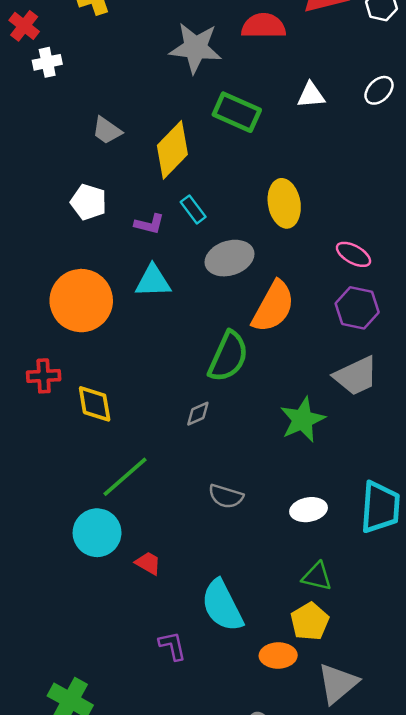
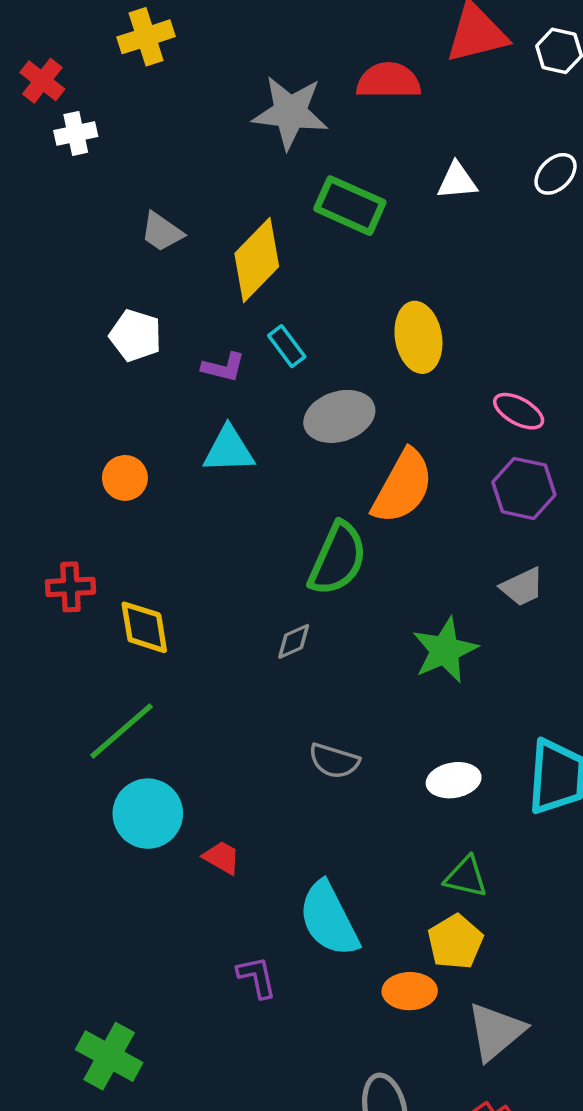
orange circle: (81, 301) -> (125, 478), size x0.5
gray trapezoid: (356, 376) -> (522, 587), size x0.7
green line: (125, 477) -> (121, 731), moved

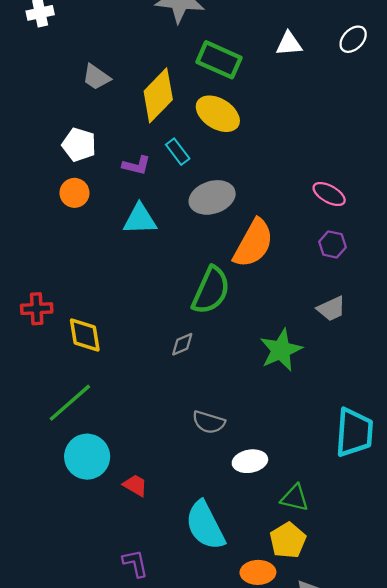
yellow ellipse: (418, 337) -> (218, 114), moved, turned -48
orange circle: (125, 478) -> (74, 193), moved
purple hexagon: (524, 488) -> (332, 244), size x0.7
white ellipse: (454, 780) -> (250, 461), moved
purple L-shape: (257, 977) -> (135, 563), moved

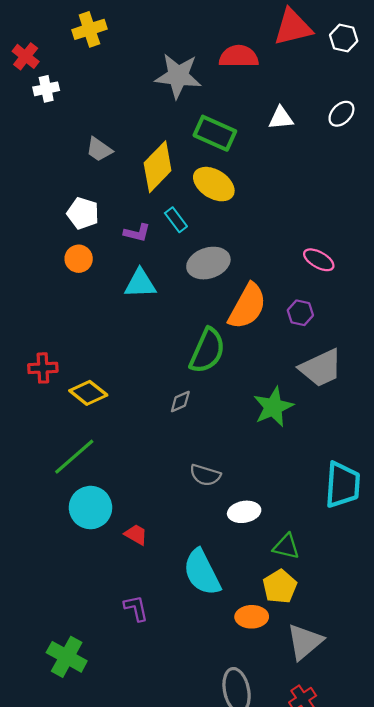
purple hexagon: (332, 244) -> (300, 313), moved
gray trapezoid: (331, 309) -> (321, 368), size x1.6
yellow diamond: (85, 335) -> (88, 393), turned -42

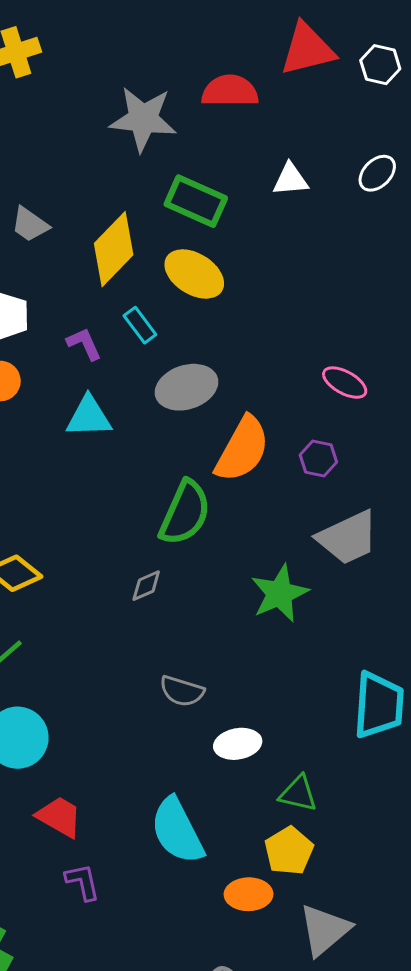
purple L-shape: (137, 233) -> (84, 344), turned -128
red trapezoid: (136, 535) -> (59, 817), moved, size x1.4

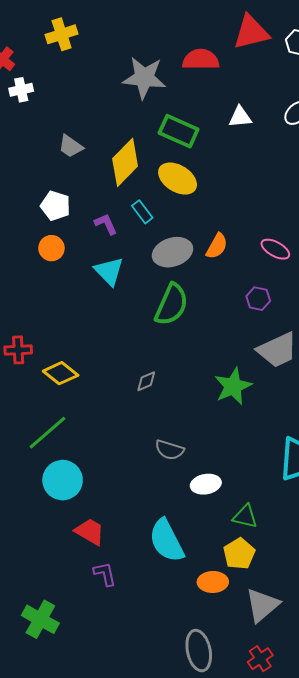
cyan triangle: (89, 417) -> (109, 271), turned 48
orange semicircle: (242, 449) -> (217, 246), moved, size x0.6
green semicircle: (185, 513) -> (171, 305), moved

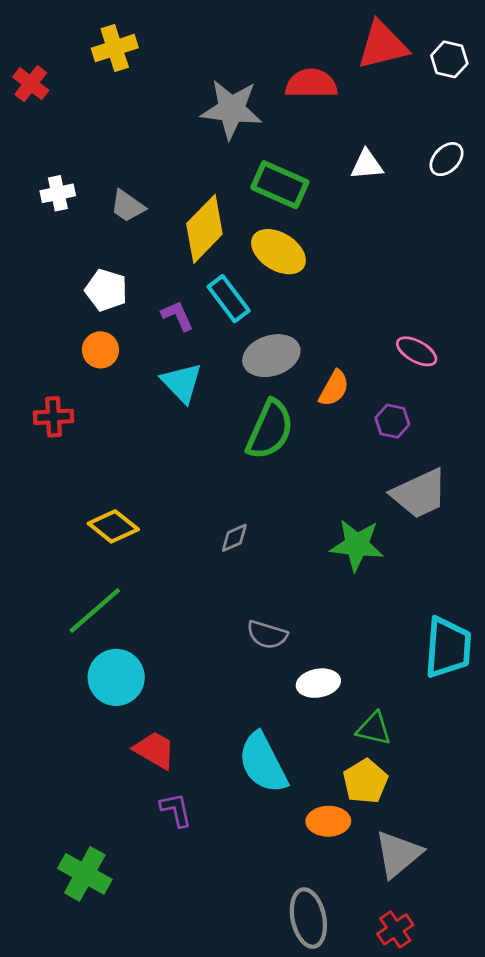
white cross: (21, 90) -> (58, 193), moved
cyan rectangle: (142, 212) -> (229, 299), size x1.4
orange semicircle: (217, 246) -> (334, 388), moved
red cross: (18, 350) -> (54, 417), moved
green star: (233, 386) -> (357, 545), turned 30

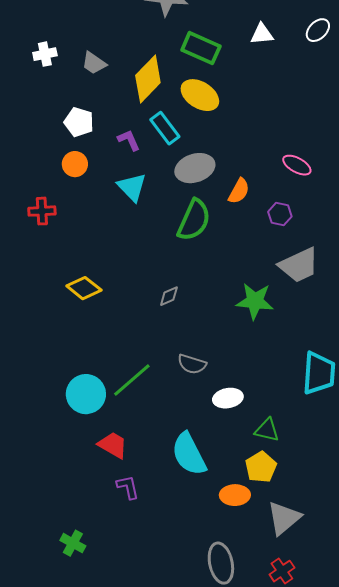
green line: (95, 610) -> (132, 380), moved
green cross: (85, 874) -> (73, 543), moved, size x0.7

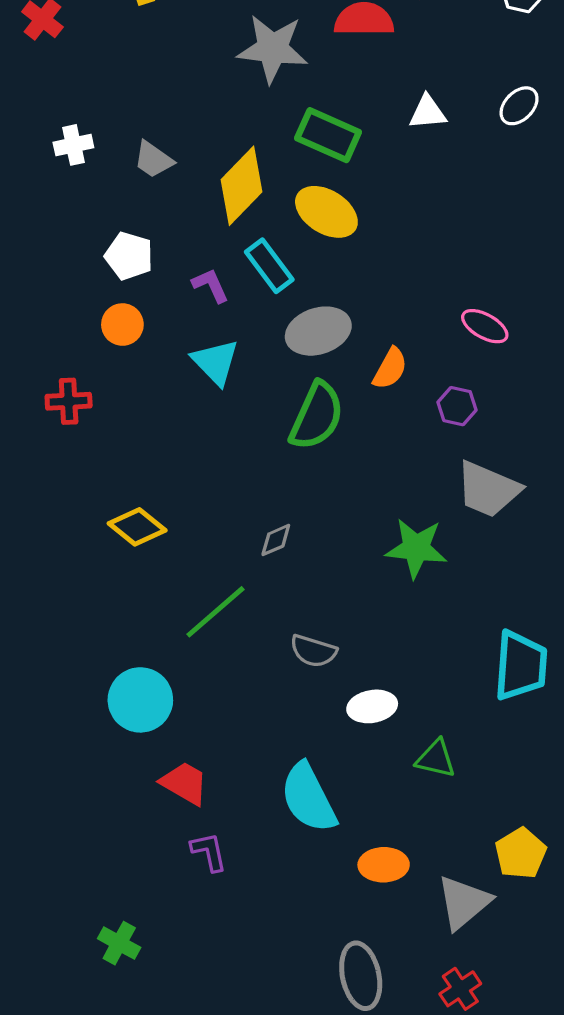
gray trapezoid: (299, 265) -> (488, 489), turned 48
green line: (132, 380) -> (215, 612), moved
yellow pentagon: (261, 467) -> (521, 853), moved

